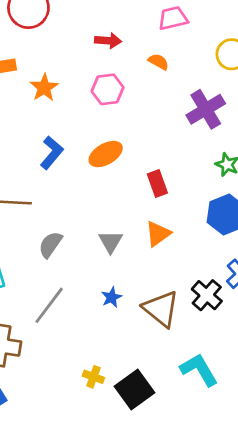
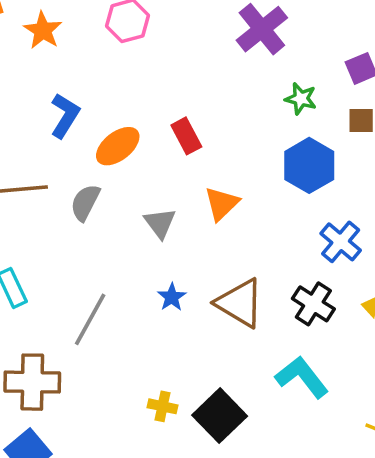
orange ellipse: (106, 154) -> (118, 146), moved
red rectangle: (157, 183) -> (186, 136), moved
gray semicircle: (50, 245) -> (85, 202), moved
black cross: (207, 295) -> (313, 304), moved

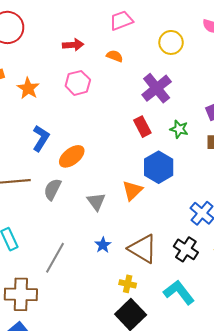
red rectangle: (186, 136) -> (142, 127), moved
blue hexagon: (309, 165) -> (159, 167), moved
yellow cross: (163, 406) -> (128, 284), moved

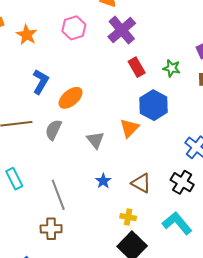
purple cross: (157, 88) -> (122, 30), moved
brown triangle: (143, 249) -> (141, 183), size x0.7
gray line: (55, 258) -> (58, 195), turned -48
brown cross: (21, 294) -> (51, 229), moved, size x0.7

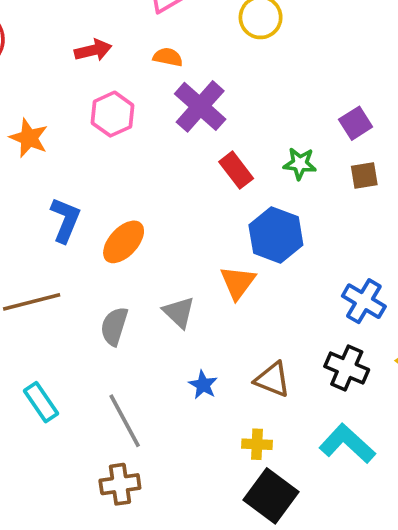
gray semicircle: (53, 130) -> (114, 326), moved

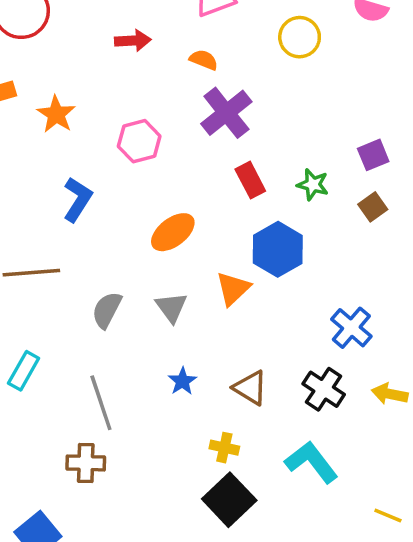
pink hexagon: (113, 114) -> (139, 141), moved
brown square: (364, 176) -> (373, 207), turned -36
orange ellipse: (124, 242) -> (173, 232), moved
cyan rectangle: (41, 402) -> (24, 371), turned 54

